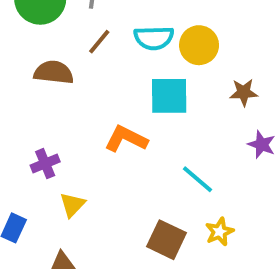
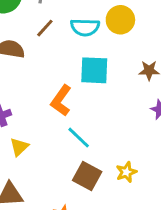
yellow circle: (199, 45) -> (120, 20), moved
orange L-shape: (126, 139) -> (61, 100), turned -84
cyan line: (198, 179) -> (79, 138), moved

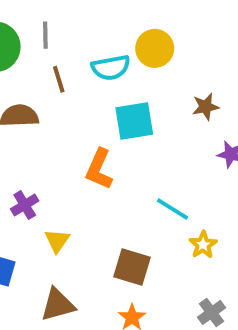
brown line: (45, 28) -> (59, 79), turned -48
cyan line: (79, 138) -> (173, 209), moved
brown square: (87, 176) -> (132, 267), moved

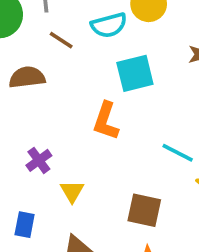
brown line: (59, 79) -> (61, 40), turned -35

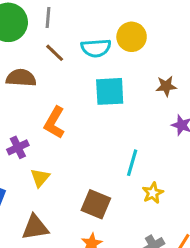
orange L-shape: (106, 121) -> (54, 123), moved
cyan line: (178, 153) -> (132, 163), turned 68

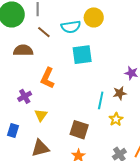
brown star: (166, 86) -> (120, 93), moved

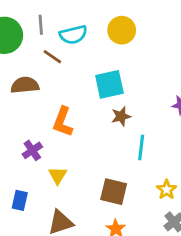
cyan semicircle: (71, 27) -> (73, 35), moved
brown star: (120, 93) -> (121, 116), moved
yellow star: (116, 119) -> (167, 190), moved

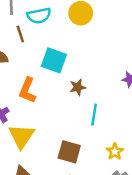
brown line: (52, 57) -> (20, 34), turned 35
cyan square: (109, 84) -> (54, 60), moved, turned 30
yellow triangle: (58, 175) -> (21, 136), size x1.6

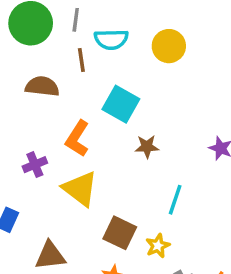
cyan line: (94, 115) -> (175, 200), moved
yellow triangle: (21, 136) -> (80, 189), moved, turned -36
yellow star: (115, 152) -> (158, 246), moved

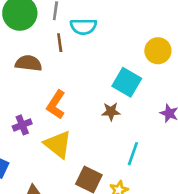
yellow circle: (169, 46) -> (158, 51), moved
cyan square: (121, 104) -> (127, 82), moved

